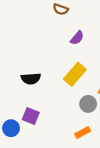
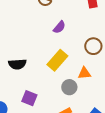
purple square: (31, 116) -> (29, 98), moved

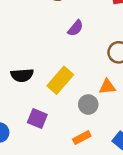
yellow rectangle: (57, 60) -> (60, 80), moved

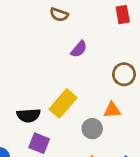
black semicircle: (22, 75) -> (29, 115), moved

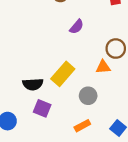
orange triangle: (112, 110) -> (103, 67), moved

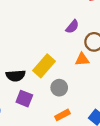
purple semicircle: (77, 27) -> (72, 27), moved
gray circle: (88, 96) -> (59, 88), moved

